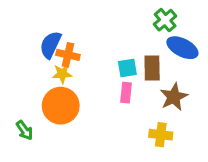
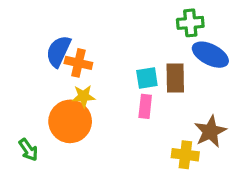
green cross: (165, 20) -> (190, 23), turned 35
yellow star: (62, 74) -> (83, 96), moved
brown star: (174, 97) -> (210, 131), moved

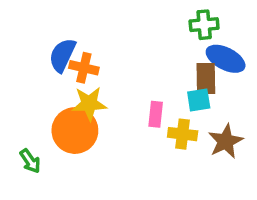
cyan square: (147, 78) -> (199, 100), moved
brown rectangle: (175, 78) -> (206, 78), moved
yellow star: (83, 96) -> (89, 104), size x1.4
yellow cross: (185, 155) -> (183, 134), moved

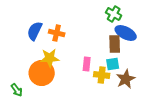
green cross: (204, 25) -> (114, 14), turned 35
orange cross: (84, 68) -> (57, 33), moved
cyan square: (199, 100) -> (113, 64), moved

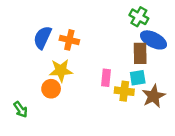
orange circle: (42, 73) -> (51, 89), size x0.6

